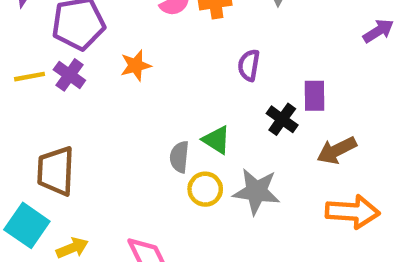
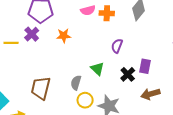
yellow line: (30, 77) -> (11, 43), moved
green triangle: (216, 140) -> (97, 69), moved
brown trapezoid: (56, 171) -> (41, 88), moved

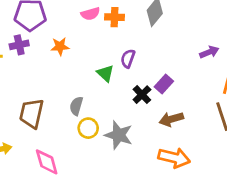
purple cross: (32, 34) -> (19, 45), turned 32
purple rectangle: (145, 66) -> (164, 84), turned 32
green triangle: (97, 69) -> (105, 73), moved

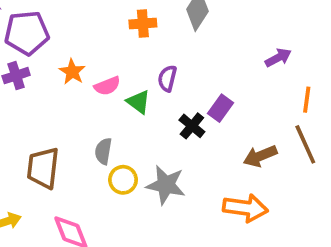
pink semicircle: (90, 14) -> (107, 86), moved
orange star: (60, 46) -> (72, 72), turned -30
brown arrow: (171, 119) -> (260, 156), moved

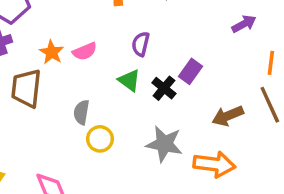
orange star: (72, 72) -> (52, 52), moved
green triangle: (139, 102) -> (129, 80), moved
brown trapezoid: (43, 168) -> (26, 88), moved
gray star: (166, 185) -> (164, 144), moved

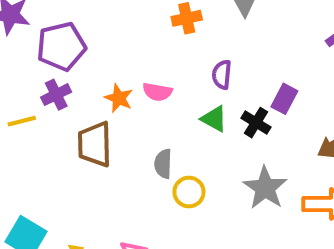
pink semicircle: (85, 51) -> (157, 92), turned 40
gray star: (164, 144) -> (265, 188), turned 30

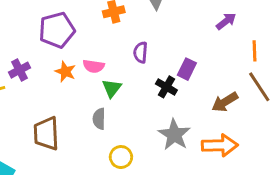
purple pentagon: (61, 46) -> (57, 30), moved
green triangle: (214, 119) -> (112, 88), moved, turned 40
brown trapezoid: (95, 144) -> (46, 133), moved
yellow circle: (189, 192) -> (121, 157), moved

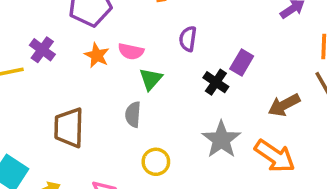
purple cross: (20, 70) -> (42, 50), turned -30
orange arrow: (220, 145) -> (275, 156), turned 32

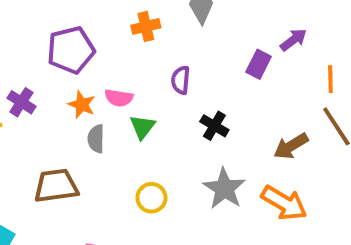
purple rectangle: (242, 62) -> (259, 64), moved
gray semicircle: (133, 114) -> (96, 139), moved
brown trapezoid: (69, 128) -> (56, 186), turned 84
yellow circle: (156, 162) -> (151, 198), moved

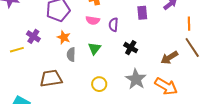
purple rectangle: (259, 64) -> (142, 13), moved, turned -32
pink semicircle: (119, 98) -> (93, 20), moved

